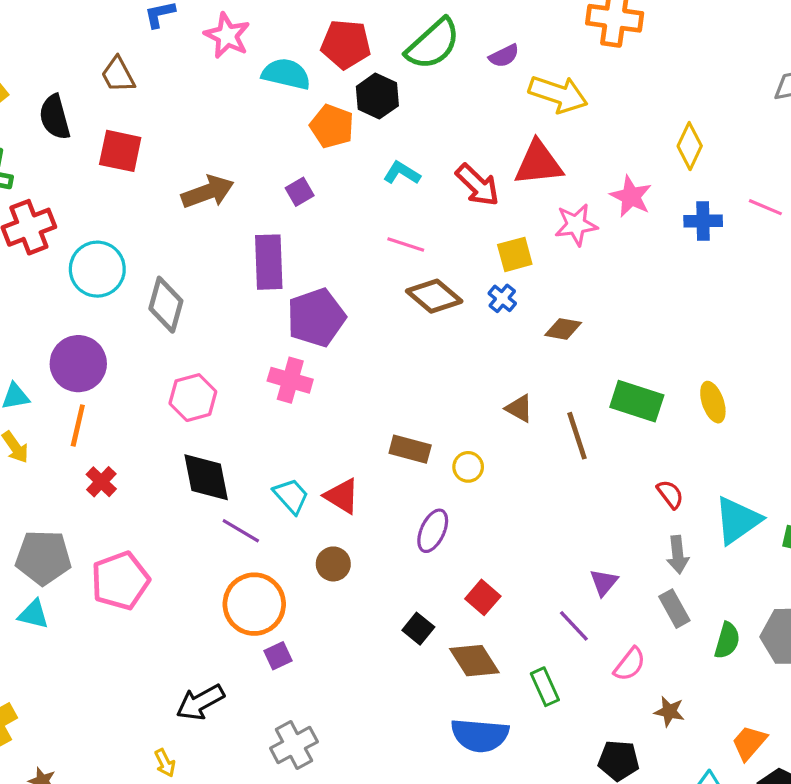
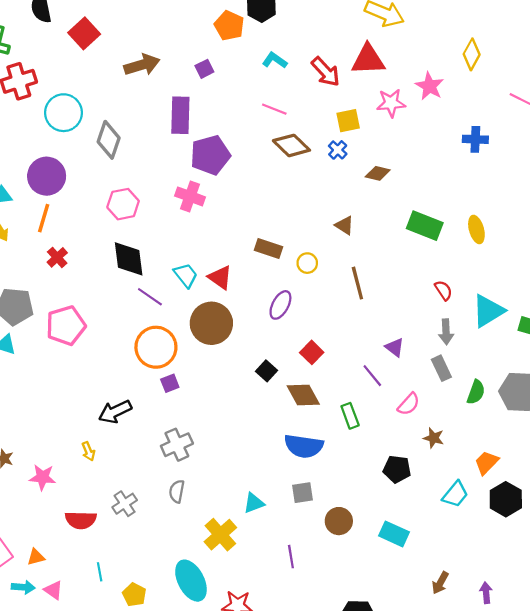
red square: (120, 151) -> (84, 33), turned 32
blue cross: (703, 221) -> (475, 139), moved
brown line: (577, 436) -> (357, 283), moved
brown circle: (333, 564) -> (211, 323), size x1.8
purple triangle: (604, 582) -> (395, 347), turned -36

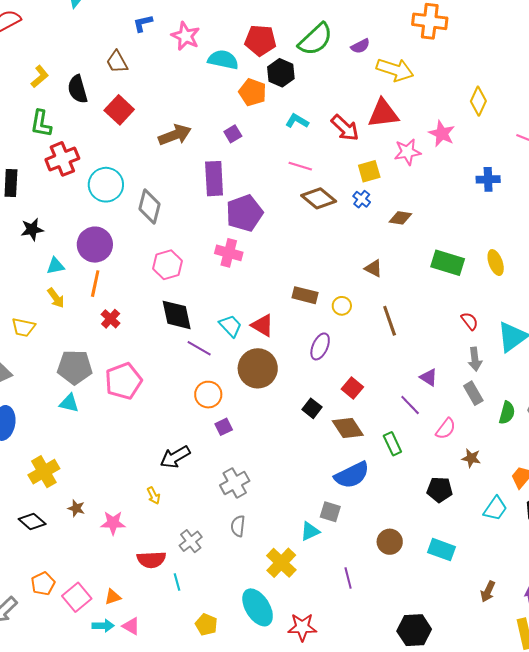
orange circle: (156, 347) -> (208, 395), size x0.7
blue semicircle: (304, 446) -> (352, 475), turned -30
gray square: (302, 493) -> (330, 512), moved, turned 30
cyan line: (100, 572) -> (177, 582), moved

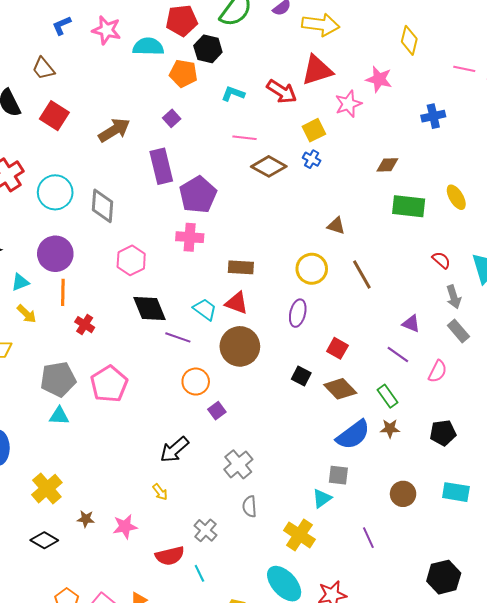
brown diamond: (400, 218) -> (387, 165), moved
brown rectangle: (305, 295) -> (241, 267), moved
yellow circle: (342, 306) -> (312, 269), size x1.6
brown star: (471, 458) -> (390, 429), moved

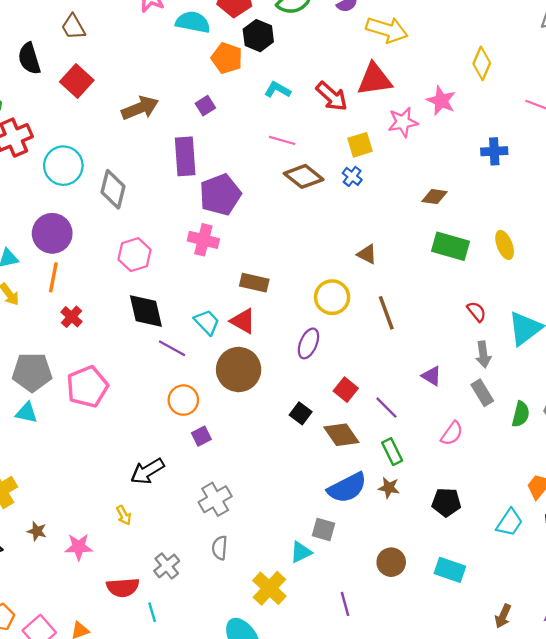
purple line: (398, 354) -> (386, 408), moved

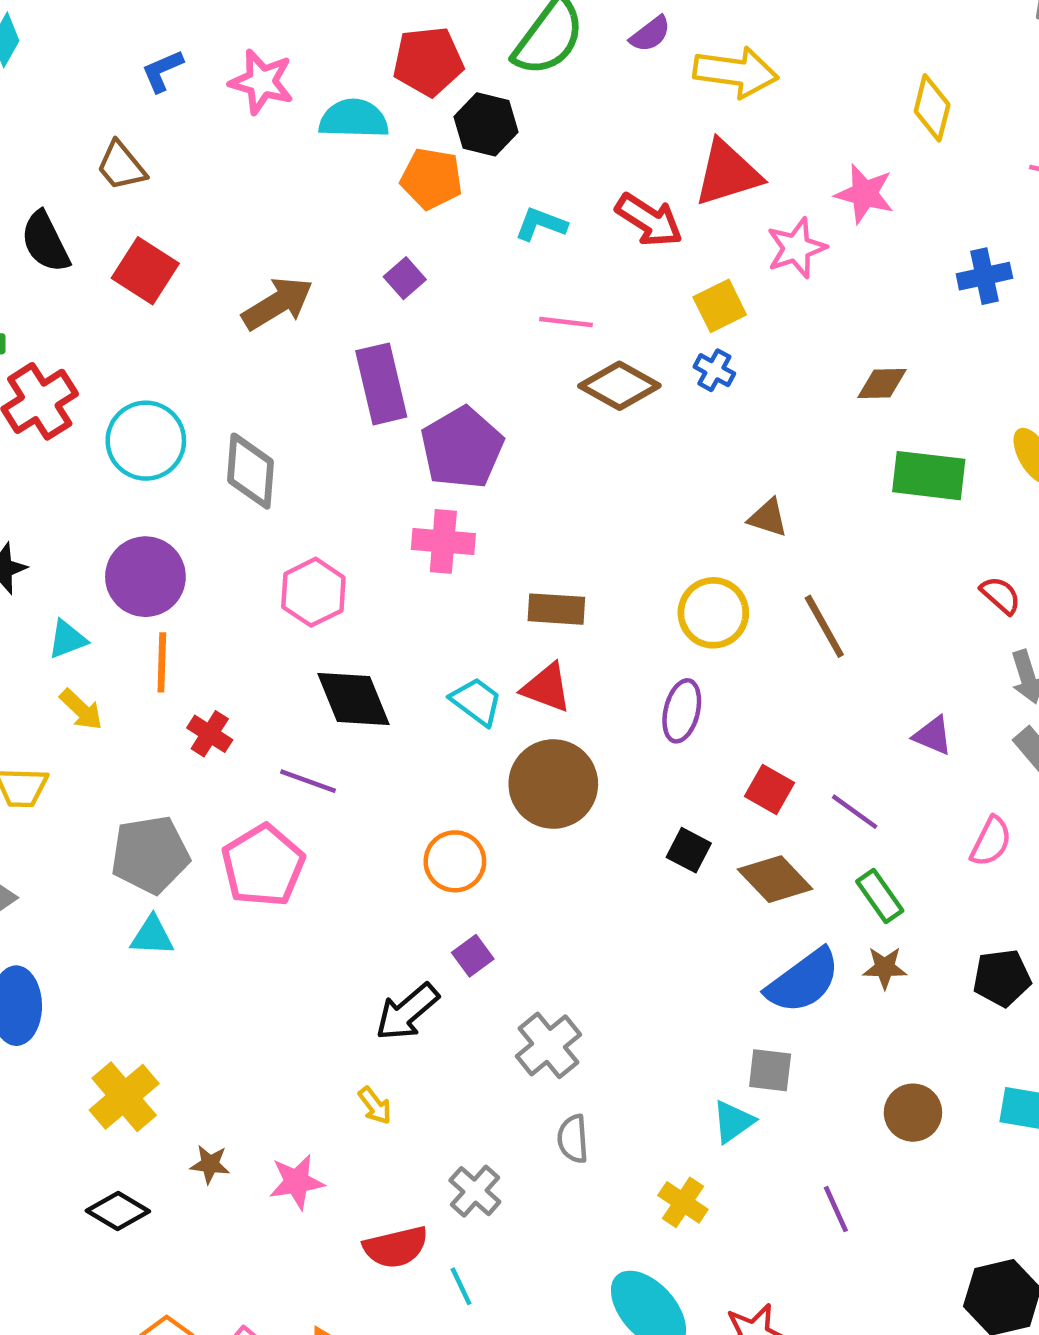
purple line: (172, 348) -> (308, 781), moved
purple square: (201, 436) -> (473, 956), moved
yellow cross: (269, 588) -> (683, 1202), size x0.7

